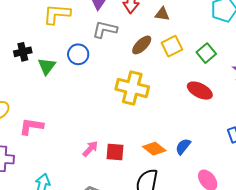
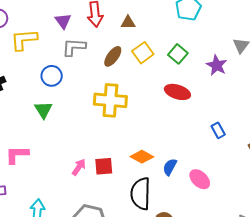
green triangle: (47, 66) -> (43, 110), moved
blue semicircle: (183, 146) -> (170, 167), moved

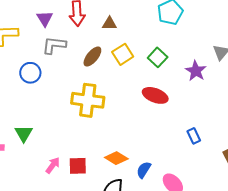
green triangle: (43, 110) -> (24, 133), moved

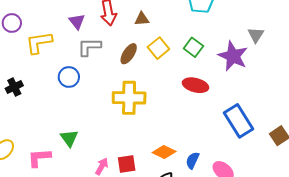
purple star: (196, 71) -> (233, 56), size x1.4
blue rectangle: (194, 136) -> (238, 121), size x2.0

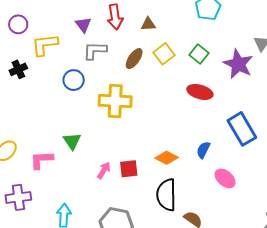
black cross: (14, 87) -> (18, 69), moved
yellow cross: (129, 98) -> (115, 101), moved
blue semicircle: (193, 160) -> (203, 150), moved

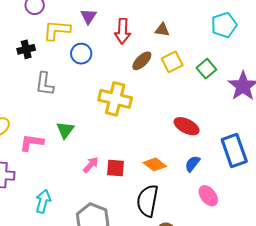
red arrow: (115, 17) -> (123, 31), moved
purple triangle: (83, 25) -> (89, 16), moved
gray L-shape: (95, 51) -> (45, 84), moved, turned -95
blue circle: (74, 80) -> (81, 54), moved
red ellipse: (200, 92) -> (187, 126), moved

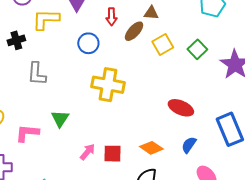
red arrow: (123, 31) -> (111, 17), size x0.7
blue circle: (81, 54) -> (88, 43), moved
brown ellipse: (142, 61) -> (134, 31), moved

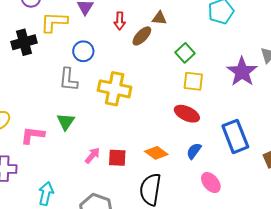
black cross: (16, 40) -> (24, 42), size x1.4
blue circle: (88, 43) -> (83, 51), moved
yellow square: (163, 44) -> (193, 81), moved, turned 35
green square: (197, 49) -> (185, 53), moved
gray L-shape: (37, 74) -> (68, 80), moved

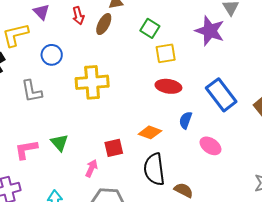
gray L-shape: (68, 80) -> (32, 91), moved
green triangle: (66, 122) -> (59, 143), moved
pink arrow: (92, 155) -> (91, 168), moved

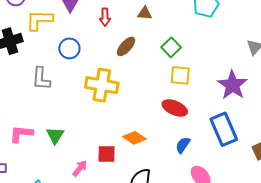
brown ellipse: (104, 24) -> (126, 46), moved
purple star: (210, 31) -> (233, 85), moved
orange diamond: (150, 132) -> (134, 138), moved

